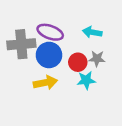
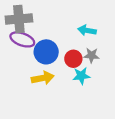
purple ellipse: (50, 32) -> (22, 39), moved
gray cross: (21, 44) -> (19, 19), moved

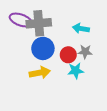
gray cross: (19, 19) -> (39, 23), moved
purple ellipse: (22, 39) -> (21, 20), moved

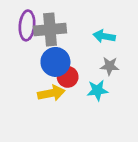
purple ellipse: (21, 20) -> (27, 25), turned 75
red circle: (68, 55) -> (68, 77), moved

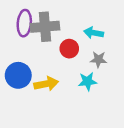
blue circle: (55, 62) -> (18, 75), moved
red circle: (68, 77) -> (69, 49), moved

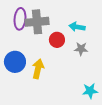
cyan star: (87, 81) -> (90, 91), moved
yellow arrow: (46, 84) -> (38, 69), turned -66

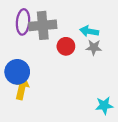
gray star: (81, 49) -> (94, 47), moved
yellow arrow: (38, 69) -> (22, 88), moved

